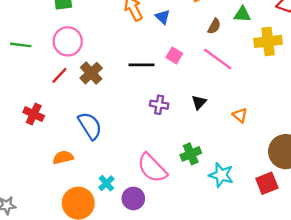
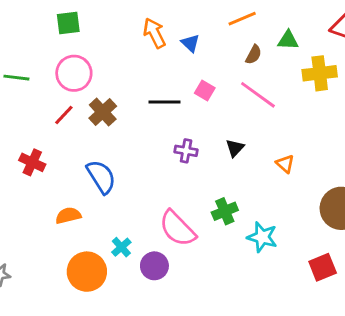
red square: (267, 183) -> (323, 267), moved

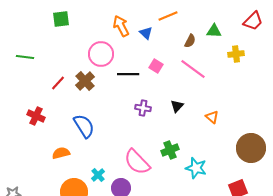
orange line: (242, 19) -> (168, 16), moved
pink circle: (74, 73) -> (101, 54), moved
yellow cross: (320, 73) -> (236, 54), size x0.7

